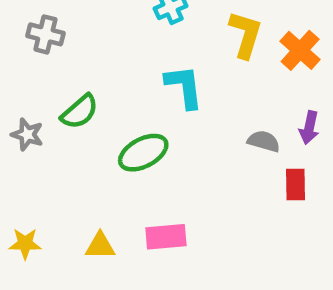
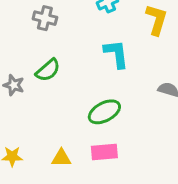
gray cross: (45, 34) -> (45, 18), moved
green ellipse: (143, 153) -> (104, 112), moved

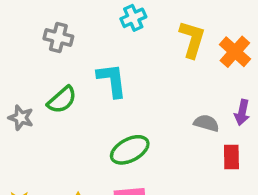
cyan L-shape: (116, 54) -> (112, 80), moved

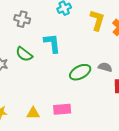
green semicircle: (62, 100) -> (24, 54), turned 78
green ellipse: (130, 150) -> (80, 72), moved

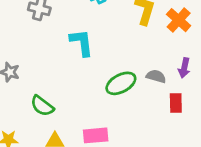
green semicircle: (24, 54) -> (42, 106), moved

